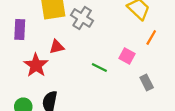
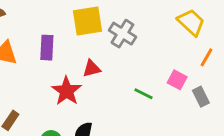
gray rectangle: (147, 83) -> (201, 97), moved

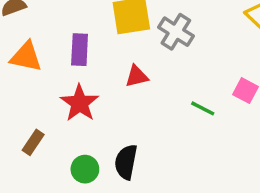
red star: (66, 91) -> (80, 103), moved

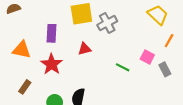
gray cross: (176, 32) -> (107, 23), turned 30
orange triangle: (26, 57) -> (22, 50), moved

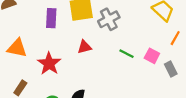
purple rectangle: (52, 33) -> (51, 18), moved
green line: (123, 67) -> (127, 54), moved

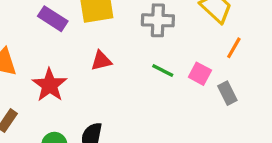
purple rectangle: (51, 18) -> (53, 19), turned -60
gray cross: (109, 19) -> (158, 20), moved, turned 30

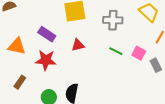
purple rectangle: (53, 19) -> (47, 34), moved
red star: (50, 85) -> (46, 60), turned -30

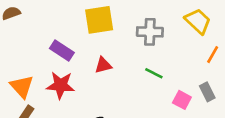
orange triangle: (17, 46) -> (22, 87), moved, turned 36
pink square: (139, 53) -> (182, 100), moved

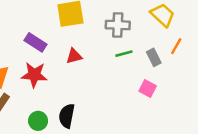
green line: (154, 73) -> (124, 54), moved, turned -42
gray rectangle: (207, 92) -> (154, 57), moved

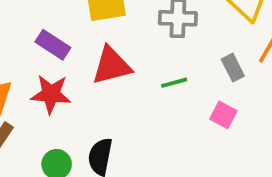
green line: (124, 54) -> (174, 83), moved
red triangle: (74, 56) -> (112, 66), size x1.6

